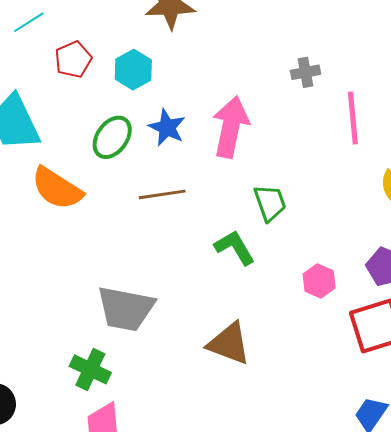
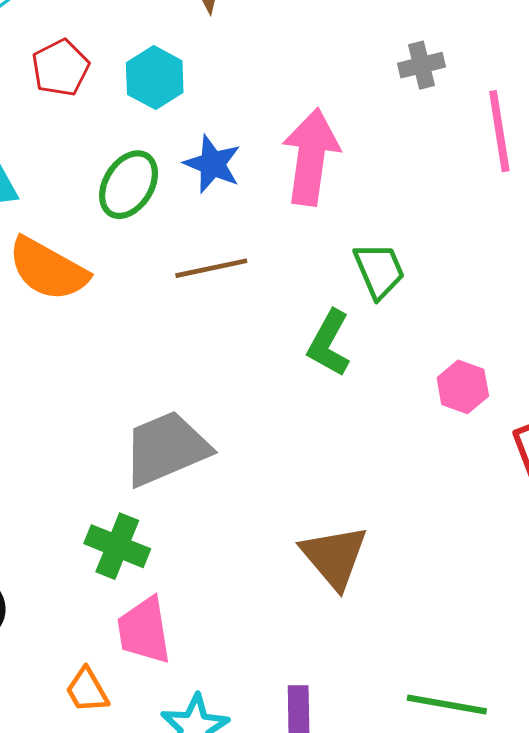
green L-shape: (235, 248) -> (329, 343), turned -117
gray trapezoid: (126, 309) -> (166, 449), turned 150
brown triangle: (229, 344) -> (334, 557), moved, turned 33

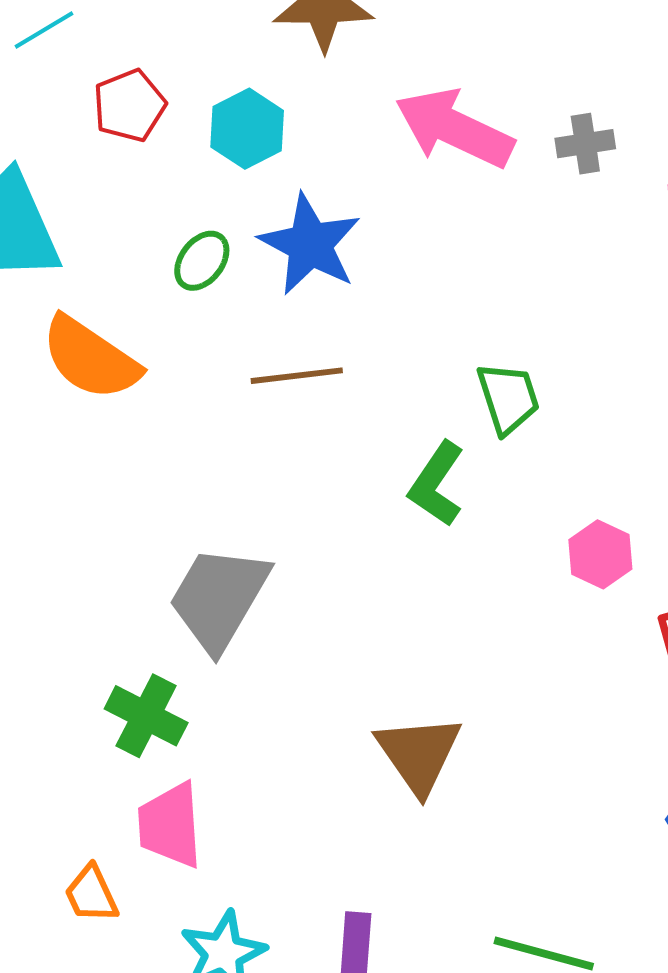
pink arrow: (311, 157) -> (454, 128), moved, turned -78
blue star: (212, 164) -> (310, 244), size x1.4
green ellipse: (129, 185) -> (202, 261), size x0.7
gray trapezoid: (166, 449) -> (219, 598), turned -42

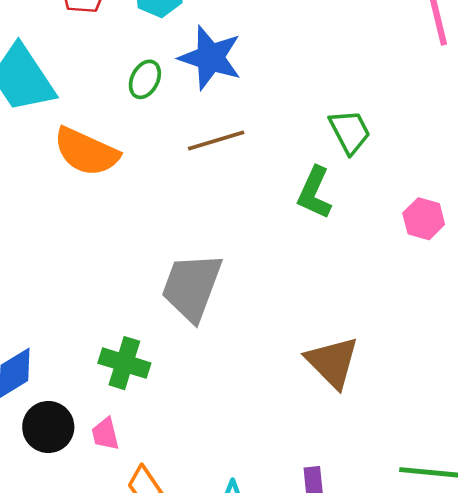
green cross: (146, 716) -> (124, 363), moved
pink trapezoid: (170, 825) -> (105, 434), moved, size x0.6

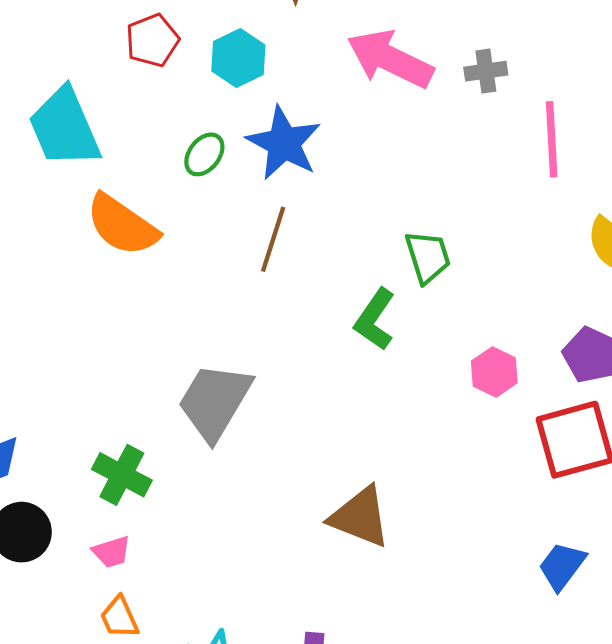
brown line: (216, 141) -> (273, 239), turned -66
brown triangle: (332, 362) -> (360, 517), turned -34
pink trapezoid: (105, 434) -> (112, 552), moved, turned -104

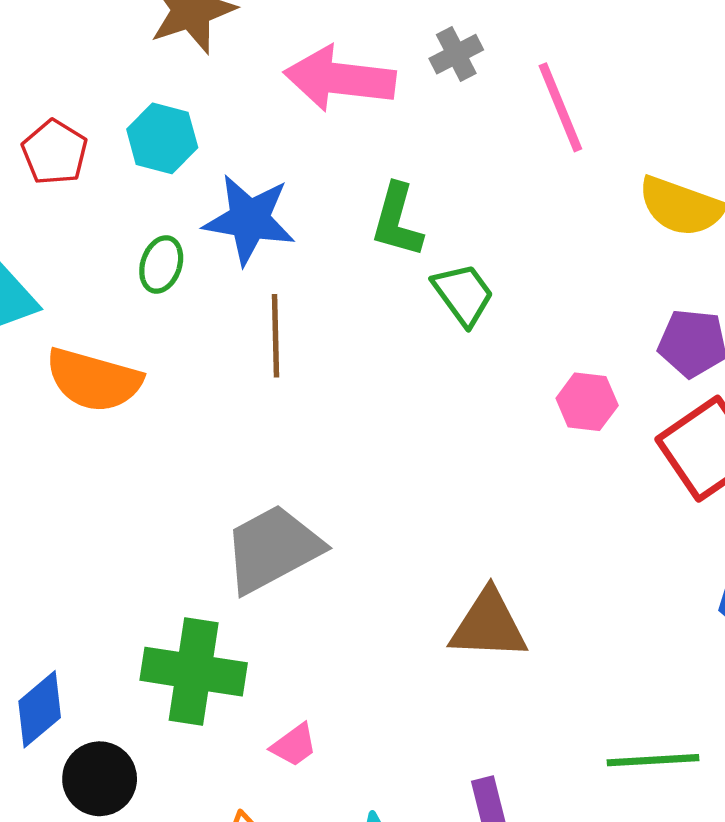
green L-shape: (375, 319) -> (397, 220), moved
gray trapezoid: (215, 402) -> (273, 549), turned 50
green cross: (122, 475) -> (194, 672), size x1.4
pink trapezoid: (112, 552) -> (294, 745), moved

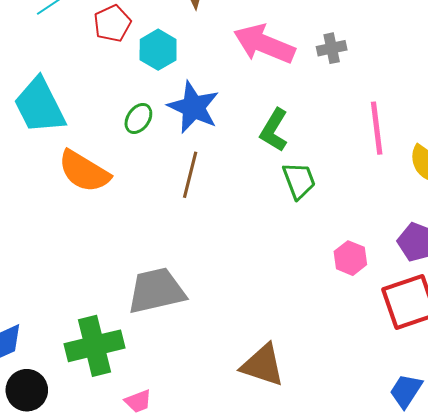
pink line: (560, 107) -> (377, 128), moved
red pentagon: (55, 152) -> (112, 23), moved
green cross: (194, 672) -> (94, 346), turned -38

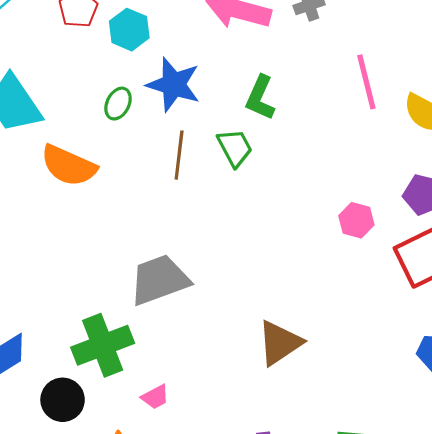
green trapezoid: (299, 181) -> (235, 148), moved
brown triangle: (263, 365) -> (280, 343), turned -45
black circle: (27, 390) -> (63, 400), moved

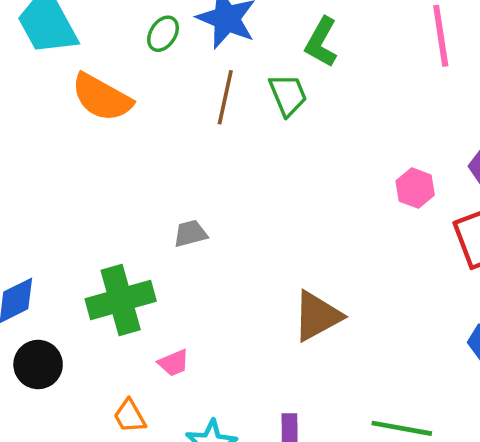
gray trapezoid: (159, 280) -> (190, 234), size x0.5
black circle: (63, 400) -> (38, 365), moved

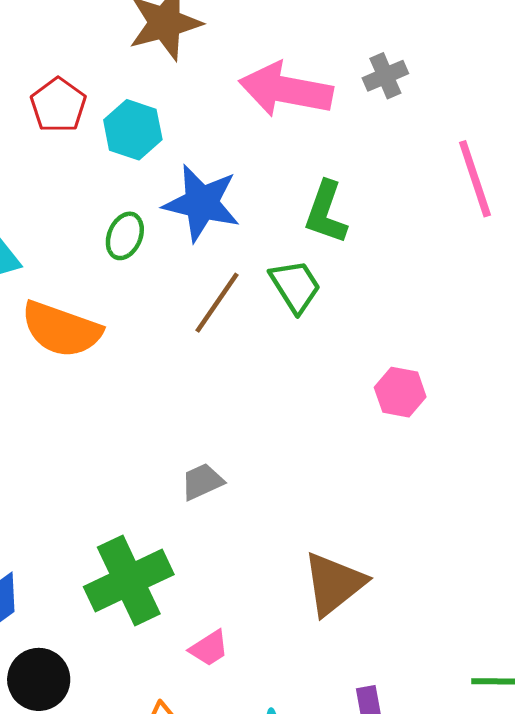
brown line: (225, 97) -> (217, 303), turned 32
pink hexagon: (415, 188) -> (400, 392), moved
brown triangle: (317, 316) -> (334, 584), moved

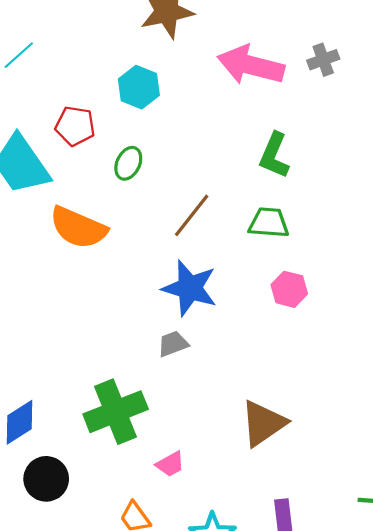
red pentagon: (58, 105) -> (75, 126), moved, turned -30
blue star: (202, 203) -> (190, 288), moved
green trapezoid: (295, 286) -> (269, 223), moved, turned -57
pink hexagon: (400, 392) -> (289, 289), moved

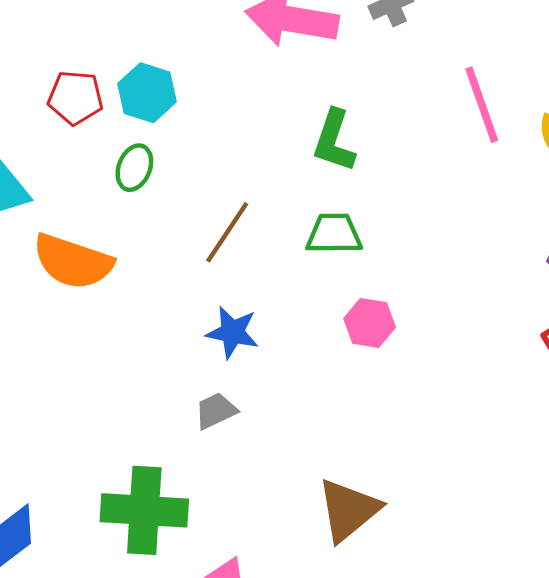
cyan hexagon: (139, 87) -> (147, 93), moved
red pentagon: (75, 126) -> (75, 98), moved
blue star: (190, 288) -> (232, 332), size x0.7
green cross: (116, 412) -> (144, 510), turned 30

